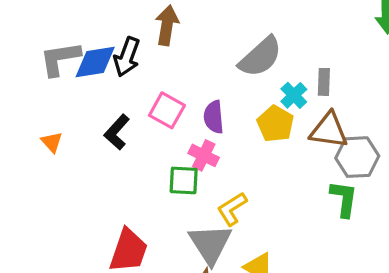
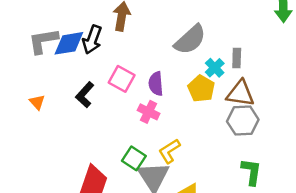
gray hexagon: (357, 157) -> (243, 120), moved
green square: (184, 180) -> (134, 158), moved, turned 30
green L-shape: (344, 199) -> (251, 172), moved

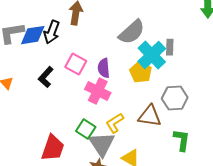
cyan cross: (215, 68) -> (152, 55), size x1.8
brown triangle: (240, 94) -> (150, 116), moved
pink cross: (149, 112) -> (98, 91), size x1.4

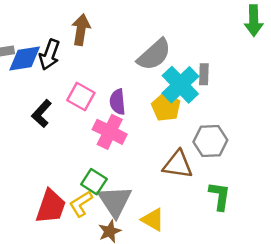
yellow L-shape: (115, 123) -> (81, 204), moved

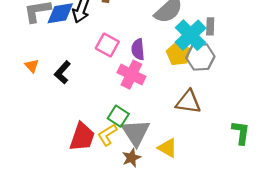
black L-shape: (42, 114) -> (62, 72), moved
gray hexagon: (210, 141) -> (200, 57), moved
green L-shape: (220, 196) -> (241, 133), moved

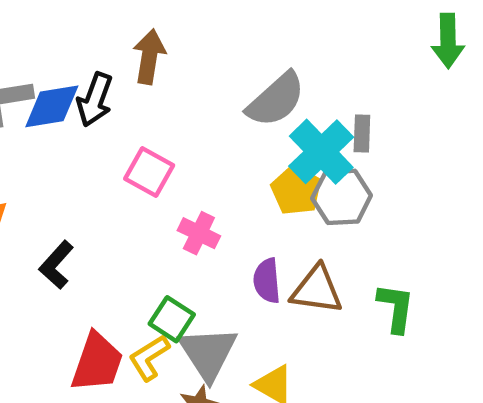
purple semicircle: (138, 49) -> (267, 281), moved
black L-shape: (62, 72) -> (56, 265), moved
pink cross: (131, 75) -> (199, 233), size x0.7
green L-shape: (241, 133) -> (396, 308), moved

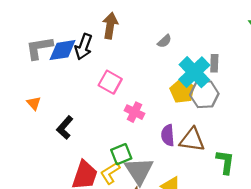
gray semicircle: (276, 100) -> (164, 41), moved, size x0.5
green L-shape: (396, 308) -> (225, 162), moved
green square: (172, 319) -> (121, 154), turned 35

